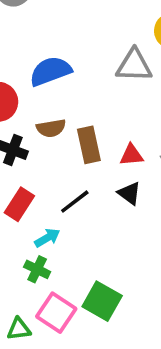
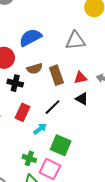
gray triangle: (134, 65) -> (75, 41), moved
green cross: (37, 269) -> (29, 158), moved
green square: (102, 301) -> (61, 145), moved

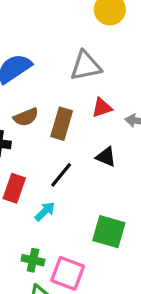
brown rectangle: (56, 75) -> (62, 124), turned 42
red triangle: (80, 78) -> (102, 108), moved
green square: (61, 145) -> (109, 232), moved

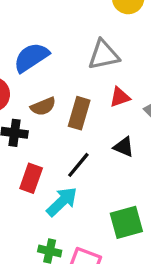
cyan arrow: (45, 211) -> (62, 202), size x1.5
green square: (109, 232) -> (126, 222), turned -32

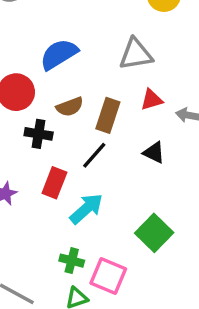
black line: (78, 165) -> (94, 155), moved
green square: (126, 222) -> (154, 233), turned -32

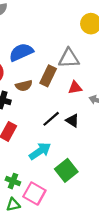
brown rectangle: (108, 115) -> (48, 76), moved
black line: (94, 155) -> (51, 119), moved
cyan arrow: (86, 209) -> (40, 151), moved

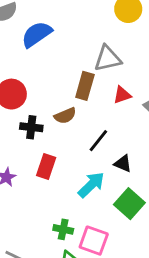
blue semicircle: (21, 52) -> (37, 34), moved
brown semicircle: (24, 86) -> (65, 116), moved
black triangle: (72, 121) -> (123, 164), moved

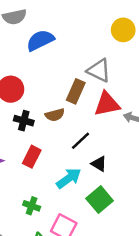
gray triangle: (108, 59) -> (99, 70), turned 30
red triangle: (122, 95) -> (107, 104), size x1.6
green cross: (63, 229) -> (32, 206), moved

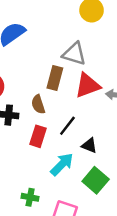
brown semicircle: (55, 115) -> (38, 104), turned 96
red rectangle: (32, 157) -> (38, 136), moved

